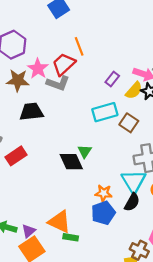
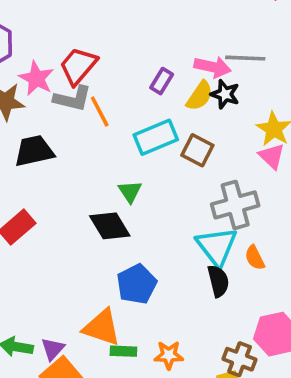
orange line: (79, 46) -> (100, 111), moved
green triangle: (85, 151) -> (130, 192), moved
orange star: (104, 193) -> (169, 355), moved
black semicircle: (132, 202) -> (218, 281), turned -36
blue pentagon: (103, 213) -> (137, 284), moved

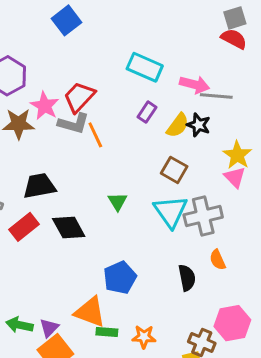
pink arrow: (213, 67) -> (195, 85), moved
cyan rectangle: (156, 137) -> (145, 67), moved, turned 44
black trapezoid: (34, 151) -> (39, 186), moved
black diamond: (110, 226) -> (69, 227), moved
cyan triangle: (217, 247) -> (171, 211), moved

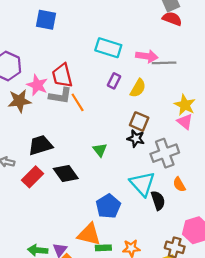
blue square: (67, 20) -> (46, 20), turned -35
red trapezoid: (79, 97) -> (62, 76), turned -50
black star: (199, 125) -> (136, 138), moved
cyan triangle: (171, 211) -> (142, 184), moved

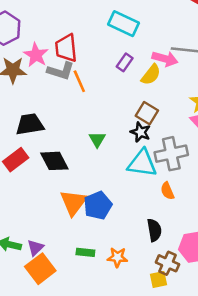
pink arrow: (147, 56) -> (165, 59), moved
cyan triangle: (142, 184) -> (142, 163), moved, turned -48
orange semicircle: (179, 185) -> (167, 191), moved
black semicircle: (158, 201) -> (154, 230), moved
orange triangle: (89, 234) -> (73, 202), moved, turned 45

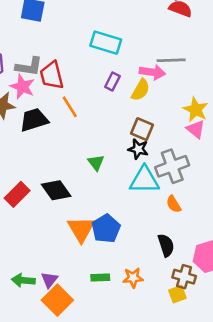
gray L-shape: (61, 71) -> (29, 67), moved
black trapezoid: (30, 124) -> (34, 120), moved

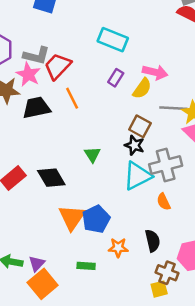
gray line: (171, 60) -> (173, 108), moved
red trapezoid: (52, 75) -> (58, 66), turned 52
cyan triangle: (144, 180) -> (138, 176), turned -32
orange star: (133, 278) -> (118, 248), moved

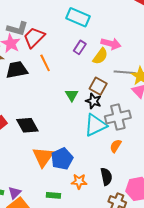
green triangle: (92, 154) -> (72, 95), moved
orange semicircle: (164, 202) -> (116, 146), turned 56

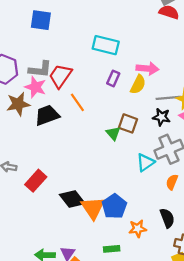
brown square: (98, 86) -> (128, 123), moved
black star: (93, 101) -> (161, 117), moved
black diamond: (27, 125) -> (72, 199), moved
cyan triangle: (95, 125) -> (145, 162), size x0.7

